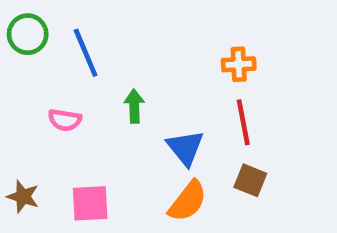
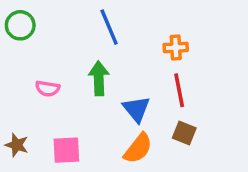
blue line: (86, 53) -> (109, 27), moved
green arrow: (134, 106) -> (99, 78), size x1.4

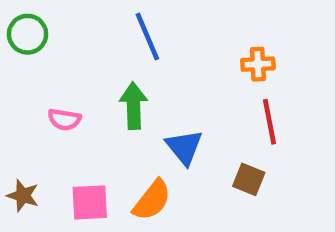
orange cross: (176, 48) -> (258, 64), moved
red line: (179, 90) -> (269, 122), moved
orange semicircle: (138, 148) -> (152, 200), moved

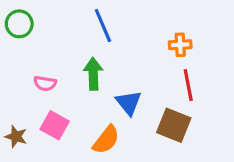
brown square: (249, 179) -> (174, 125), size x1.5
pink square: (90, 202) -> (55, 125), moved, turned 32

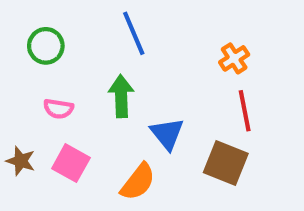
green circle: (19, 24) -> (46, 46), moved
orange cross: (180, 45) -> (234, 58), turned -30
brown star: (16, 137) -> (21, 161), moved

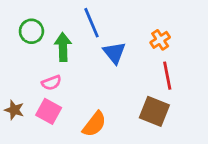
green arrow: (121, 96) -> (63, 47), moved
pink semicircle: (58, 109) -> (51, 83), moved, turned -30
blue triangle: (167, 134) -> (114, 53), moved

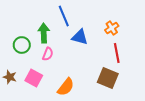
green circle: (31, 31) -> (22, 45), moved
blue triangle: (114, 53) -> (80, 37), turned -36
pink semicircle: (51, 83) -> (48, 54), moved, turned -48

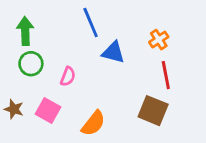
green arrow: (44, 33) -> (25, 31), moved

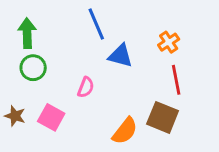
pink semicircle: (68, 76) -> (86, 87), moved
orange semicircle: (93, 123) -> (125, 131), moved

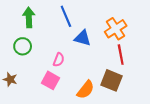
green arrow: (27, 33) -> (29, 17), moved
orange cross: (169, 42) -> (116, 29), size x1.5
pink square: (51, 117) -> (50, 80), moved

